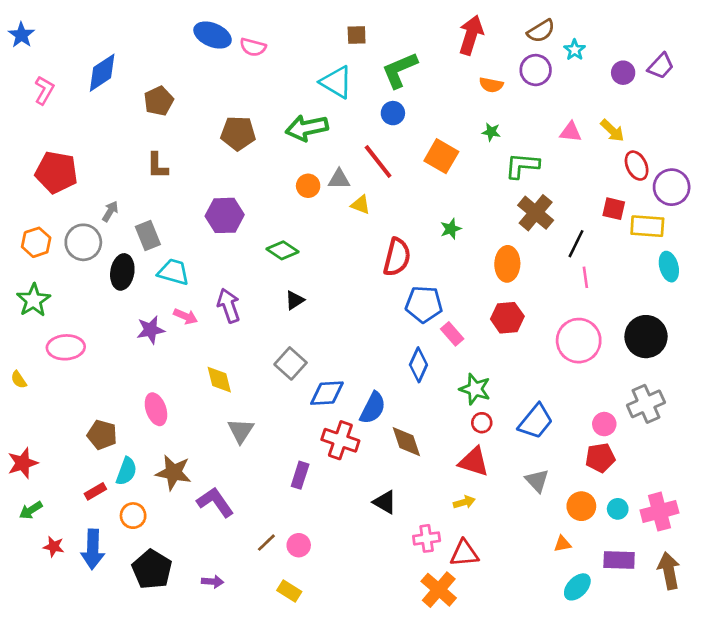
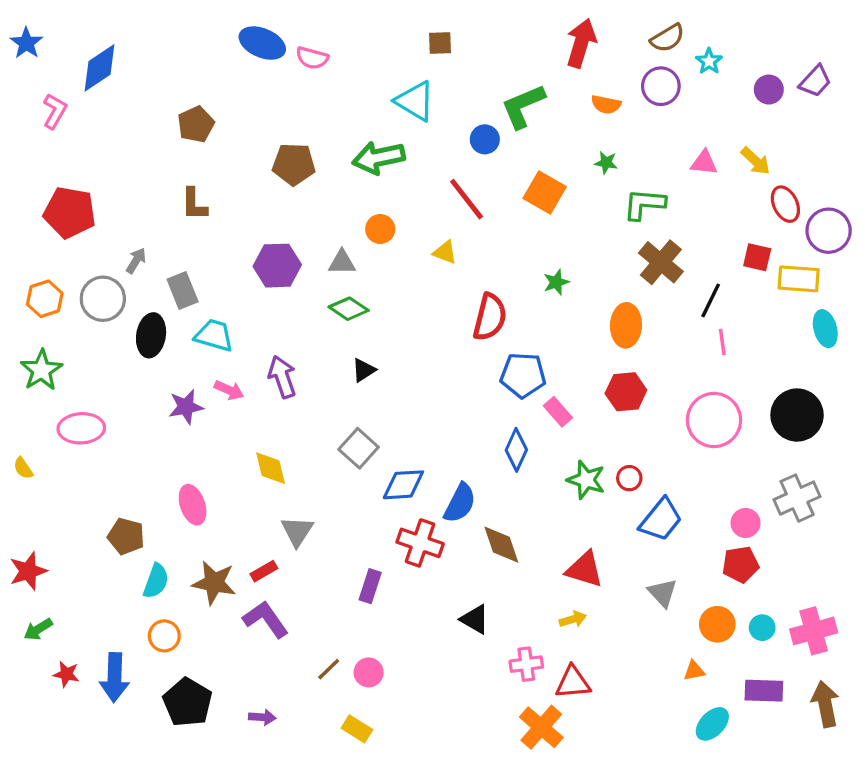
green L-shape: (400, 70) -> (523, 106), moved
blue diamond: (102, 73) -> (100, 68), moved
gray triangle: (339, 179) -> (342, 262), moved
red circle: (482, 423) -> (629, 478), moved
red rectangle: (95, 491) -> (264, 571), moved

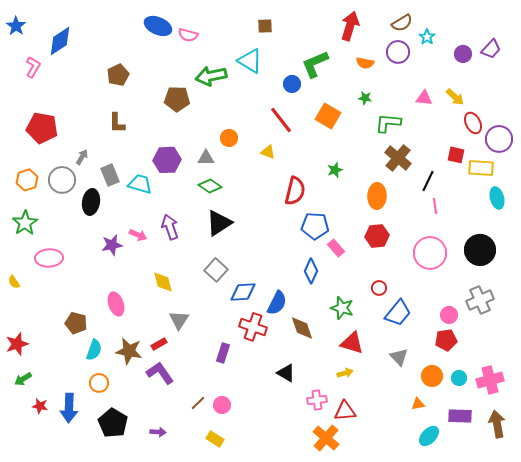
green arrow: (379, 158) -> (211, 76), moved
cyan trapezoid: (214, 335) -> (140, 184), moved
black triangle: (364, 370) -> (219, 223), size x1.8
green star: (586, 480) -> (342, 308), moved

